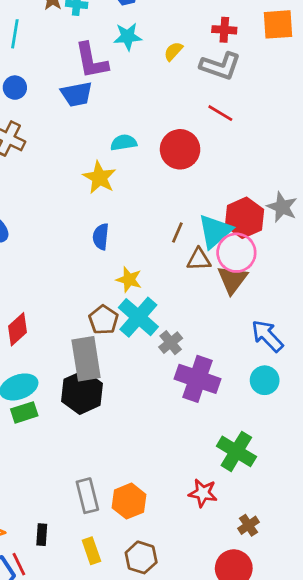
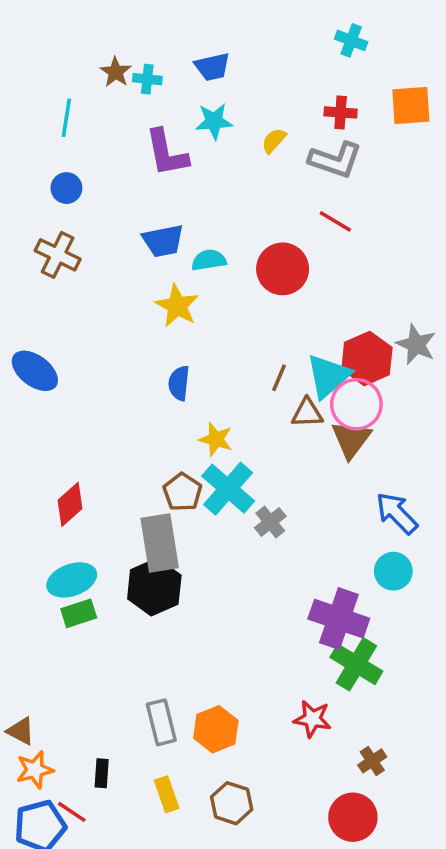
blue trapezoid: (77, 94) -> (163, 241), moved
purple cross: (197, 379) -> (339, 619), moved
red line: (19, 564) -> (72, 812), turned -30

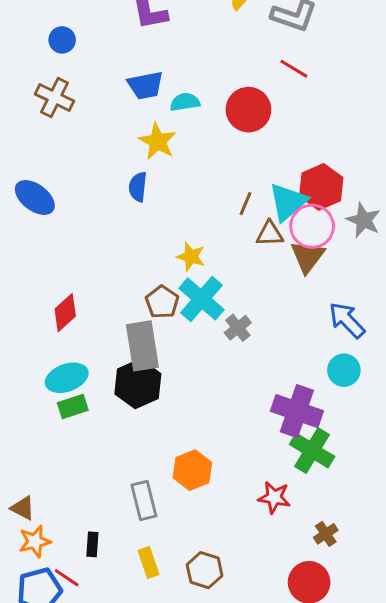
gray star: (416, 344) -> (364, 220), moved
blue semicircle: (179, 383) -> (138, 187), moved
orange hexagon: (216, 729) -> (192, 470), moved

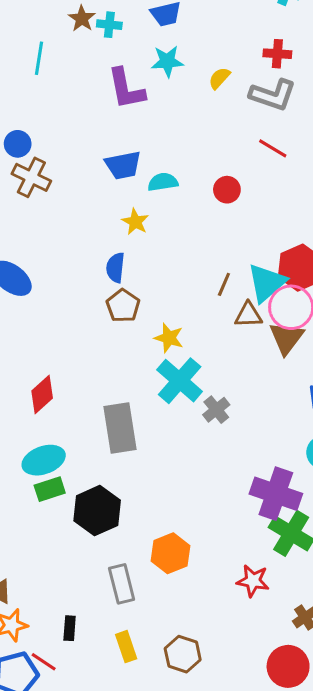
blue circle: (62, 40) -> (18, 144), moved
red circle: (248, 110) -> (227, 190), size x0.6
yellow star: (158, 141) -> (135, 222), size x0.7
brown pentagon: (162, 302) -> (123, 306), moved
black hexagon: (138, 384) -> (97, 511), moved

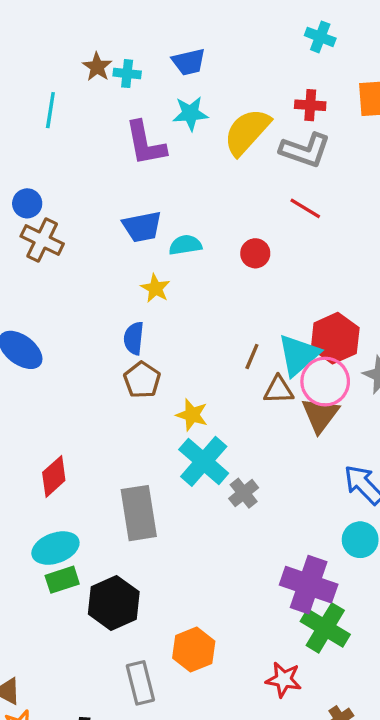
yellow semicircle: (219, 78) -> (247, 132), size x2.0

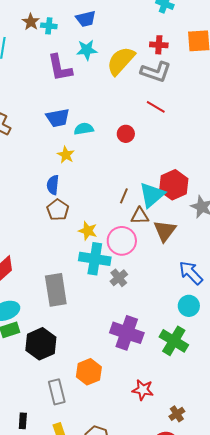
pink circle: (325, 382) -> (122, 241), moved
cyan cross: (204, 461) -> (95, 259), turned -32
purple cross: (309, 585) -> (127, 333), moved
green cross: (325, 628) -> (174, 341), moved

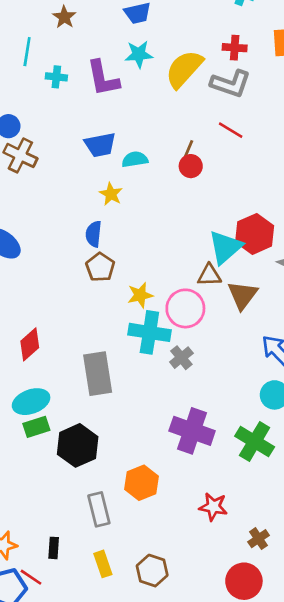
cyan cross: (49, 26) -> (56, 77), moved
brown line: (124, 196) -> (188, 150), moved
yellow star: (88, 231) -> (140, 295), turned -30

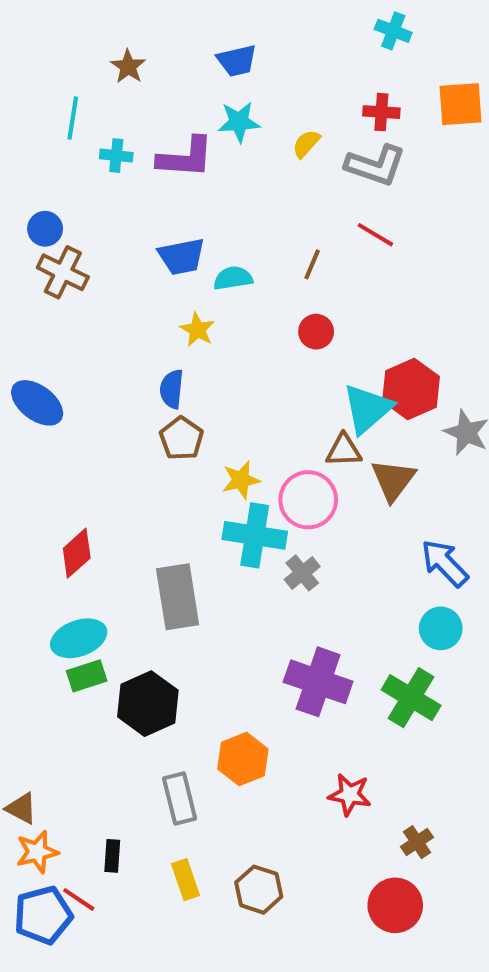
yellow semicircle: (184, 69) -> (306, 144), size x0.5
purple L-shape: (103, 78) -> (186, 158), turned -75
red circle: (191, 166) -> (316, 332), moved

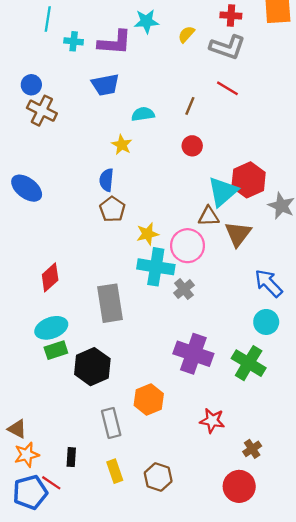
blue trapezoid: (182, 256) -> (105, 85), moved

